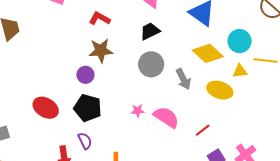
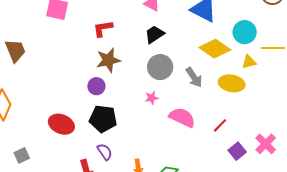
red L-shape: (100, 18) -> (103, 29), turned -30
pink star: (138, 111) -> (152, 98), moved

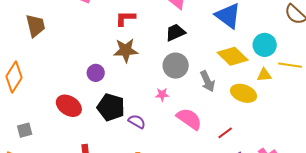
purple circle: (96, 86) -> (96, 73), moved
purple semicircle: (105, 152) -> (137, 121), moved, turned -36

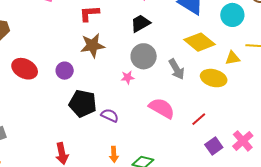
cyan circle: (265, 45) -> (232, 15), moved
pink star: (162, 95) -> (128, 77), moved
red ellipse: (69, 106) -> (25, 69), moved

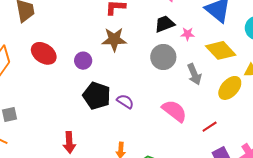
pink star: (128, 77) -> (187, 34), moved
yellow ellipse: (214, 78) -> (230, 88), turned -70
purple semicircle: (110, 115) -> (125, 101), moved

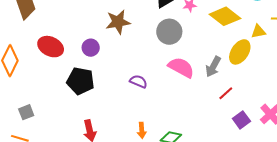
gray arrow: (194, 74) -> (213, 67), moved, turned 60
black pentagon: (97, 96) -> (80, 81), moved
pink semicircle: (174, 111) -> (181, 67), moved

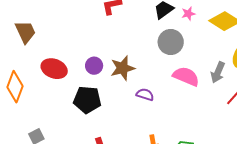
brown star: (118, 22) -> (123, 68), moved

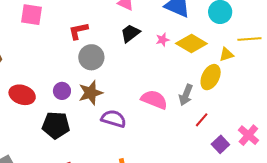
pink star: (188, 14) -> (163, 40), moved
gray circle: (171, 42) -> (91, 57), moved
purple semicircle: (145, 95) -> (114, 119), size x1.4

